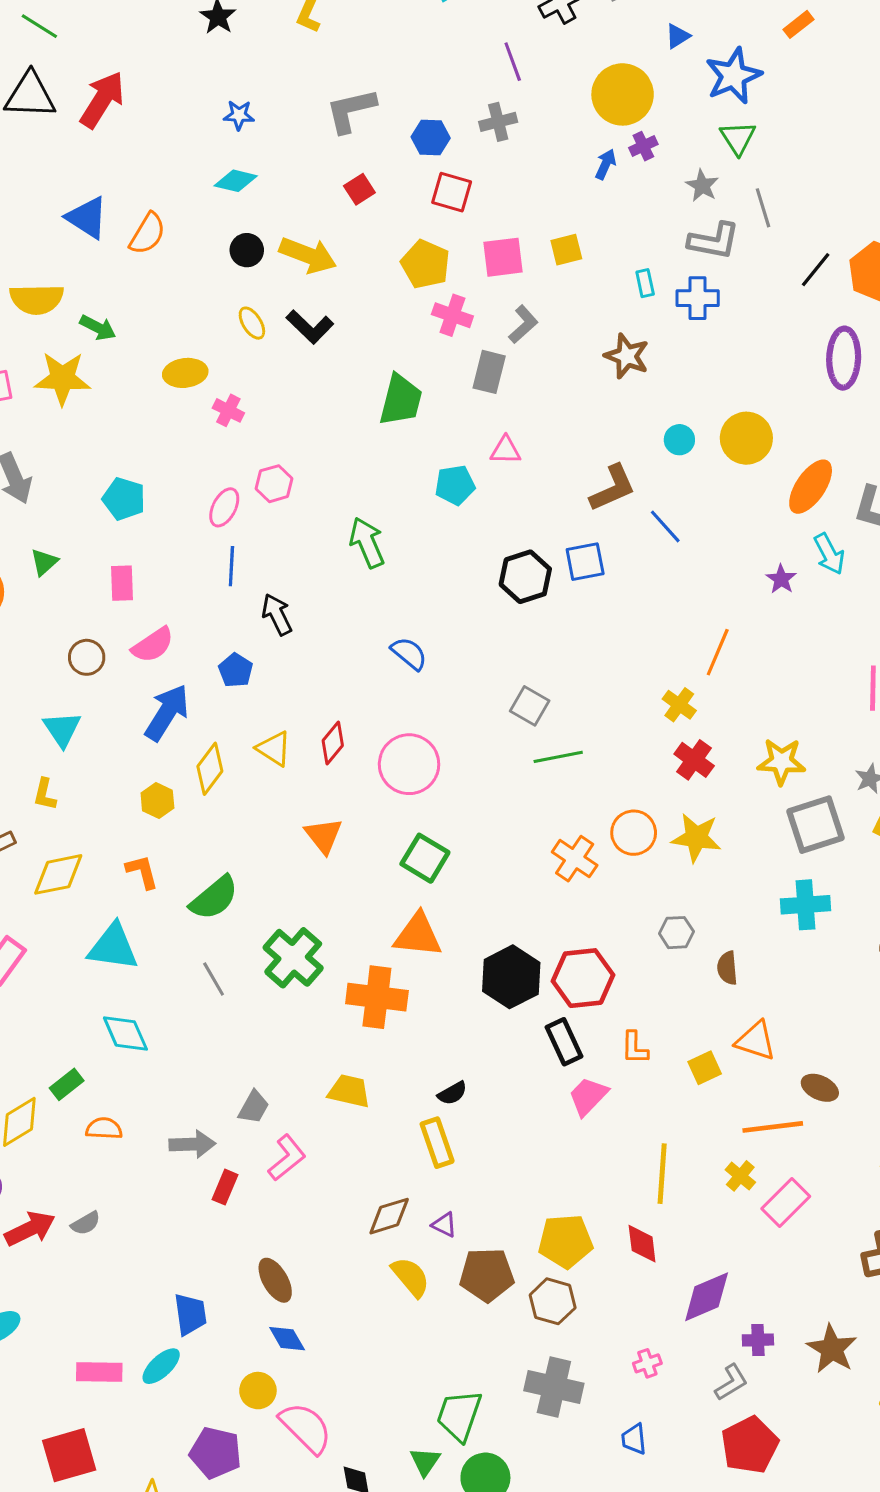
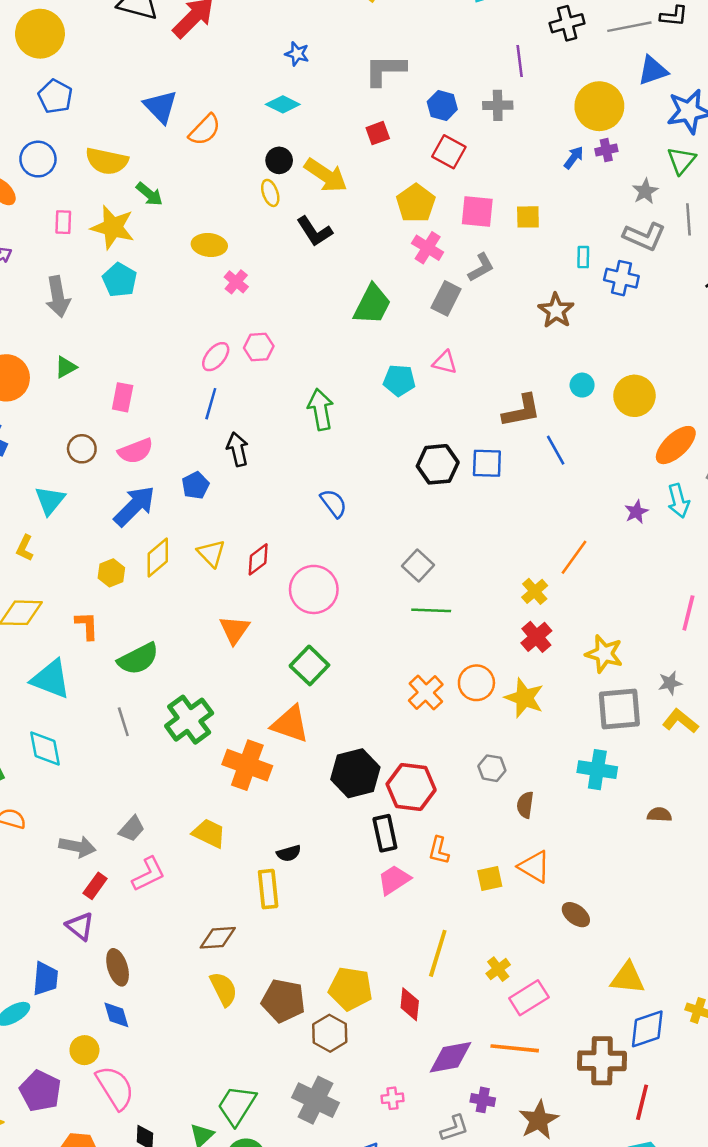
blue triangle: (678, 36) -> (653, 71), size x1.5
yellow ellipse: (252, 323) -> (270, 193), moved
cyan pentagon: (124, 499) -> (120, 280), moved
orange line: (773, 1127) -> (515, 1048), moved
purple triangle: (444, 1225) -> (80, 926), moved, size x1.4

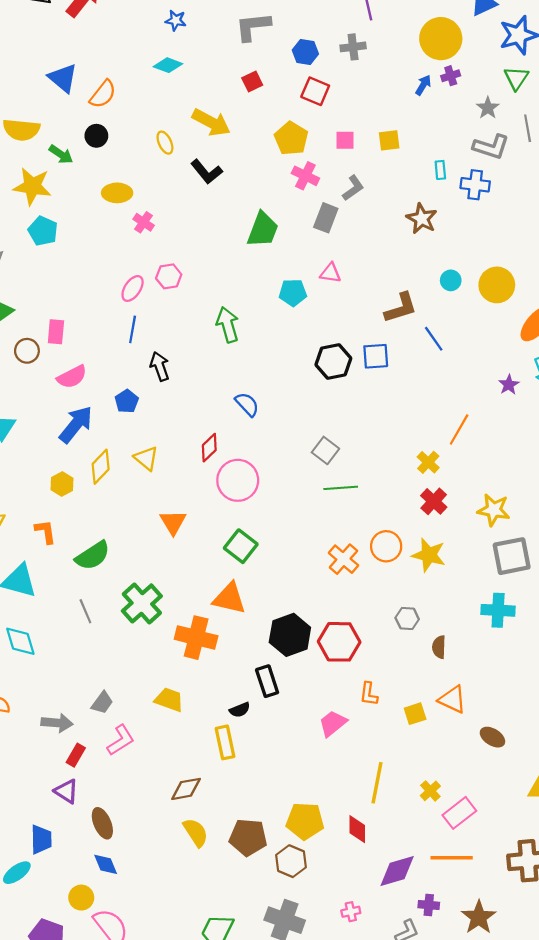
black circle: (279, 160) -> (96, 136), moved
pink square: (477, 212) -> (345, 140), size x0.7
brown circle: (82, 449) -> (27, 351), moved
red diamond: (258, 559) -> (209, 448), moved
black rectangle: (385, 833) -> (267, 681), moved

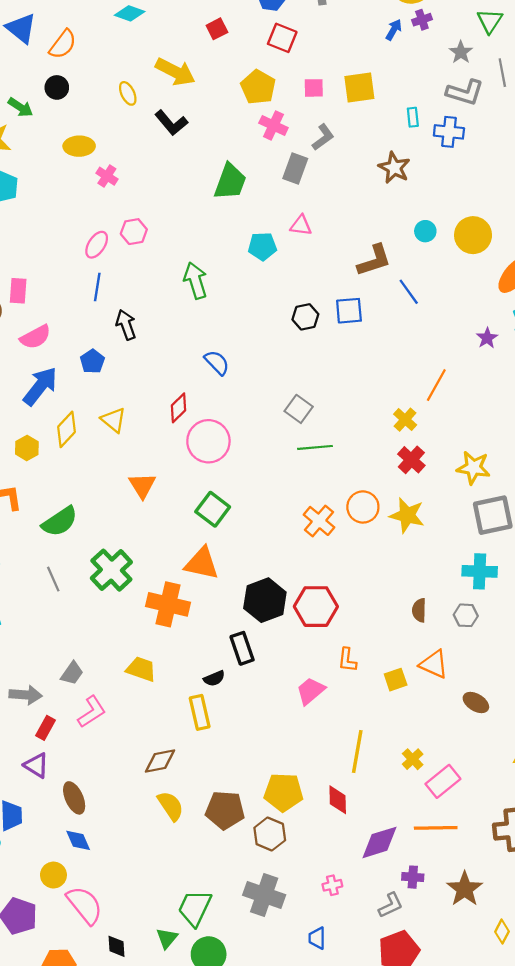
yellow square: (389, 140) -> (359, 87), size x1.4
black hexagon: (333, 361) -> (305, 317), size x0.7
gray hexagon: (407, 618) -> (466, 615), moved

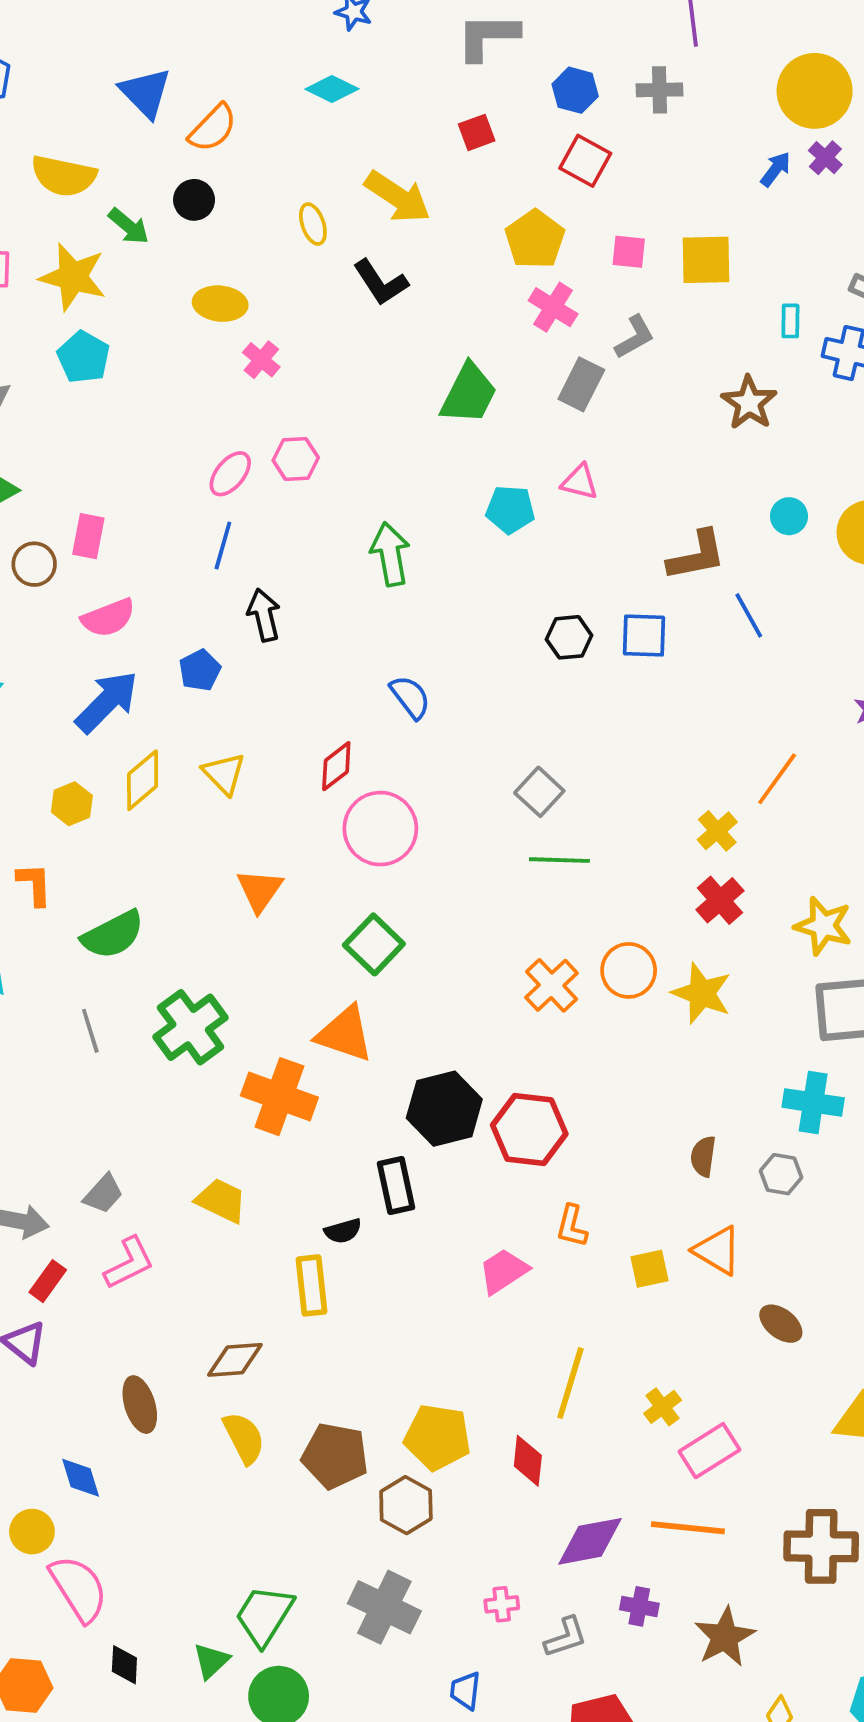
purple cross: (422, 20) -> (825, 158), turned -36
brown ellipse: (74, 798) -> (140, 1405), moved
gray L-shape: (391, 905) -> (566, 1637), moved

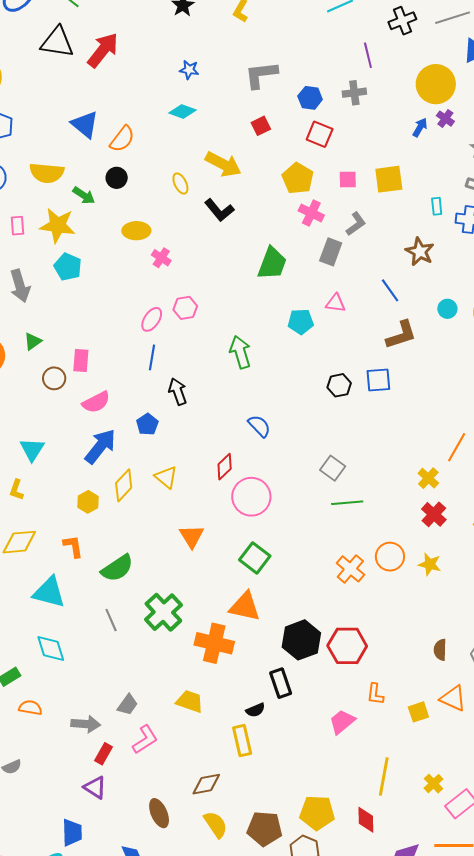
blue line: (749, 615) -> (390, 290), moved
yellow star: (702, 993) -> (430, 564), size x0.7

